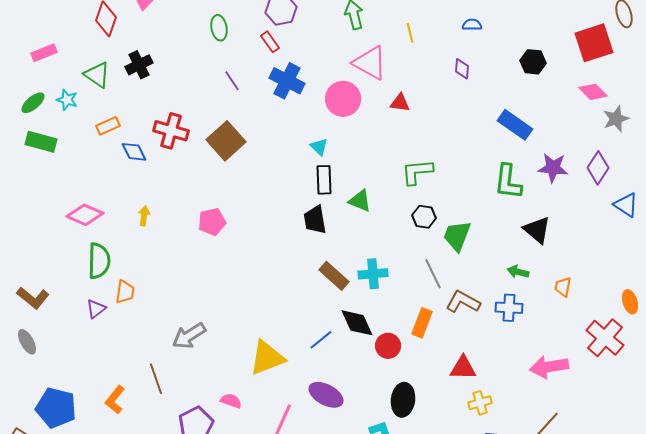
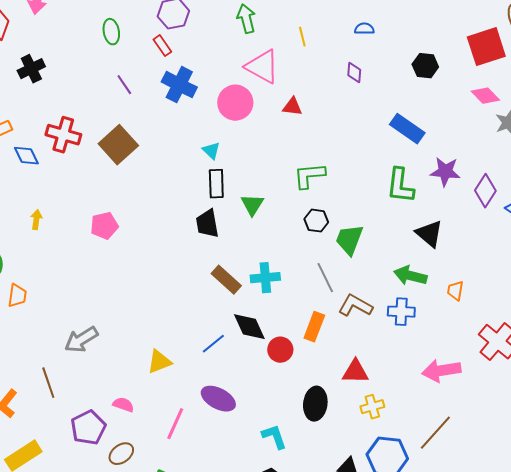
purple diamond: (598, 168) -> (485, 191), moved
green triangle: (360, 201) -> (252, 205), turned 40
green arrow: (518, 272) -> (410, 276), size x1.5
yellow triangle: (267, 358) -> (159, 362), size x0.7
black ellipse: (403, 400) -> (315, 404), moved

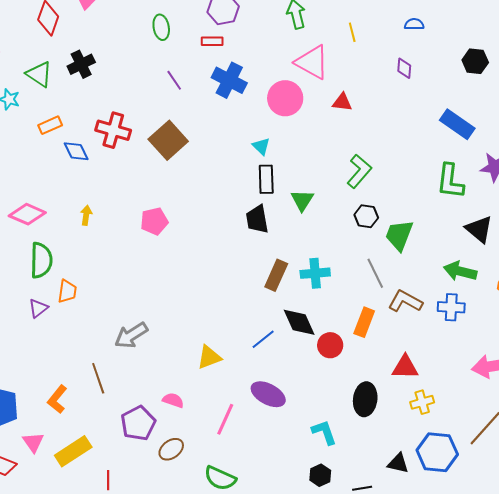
red rectangle: (162, 46) -> (212, 41), turned -55
green L-shape: (309, 176) -> (359, 171), turned 136
brown rectangle: (226, 280) -> (276, 275), turned 72

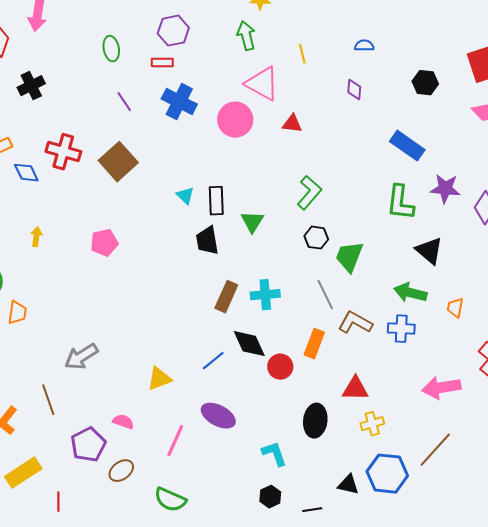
cyan triangle: (261, 146) -> (185, 196), moved

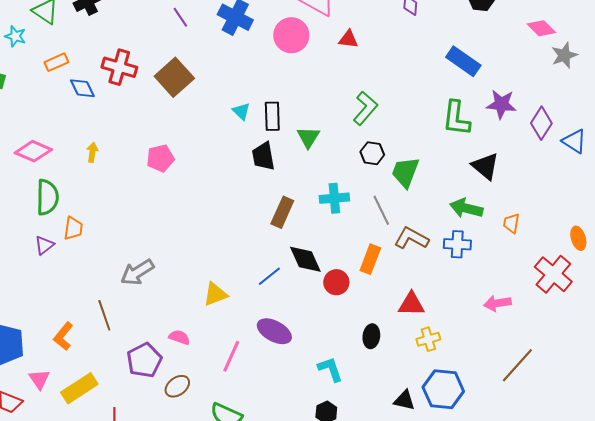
cyan cross: (265, 295) -> (334, 198), moved
pink arrow: (441, 388) -> (497, 303), size x0.7
black ellipse: (315, 421) -> (371, 336), size x0.7
brown line: (435, 450) -> (517, 365), moved

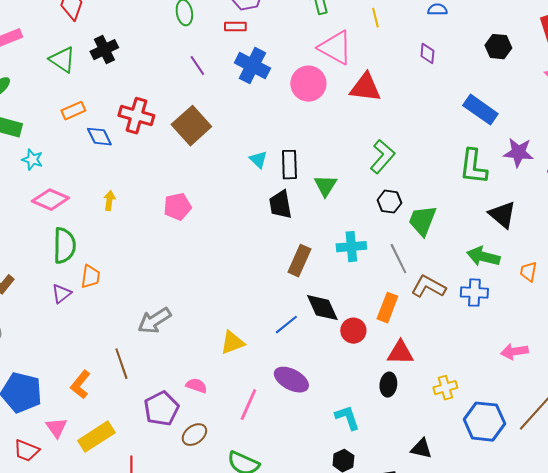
cyan star: (15, 36) -> (32, 160), moved
red triangle: (348, 39) -> (365, 88), size x1.6
red triangle: (411, 304) -> (400, 353), moved
blue hexagon: (443, 389) -> (484, 422), moved

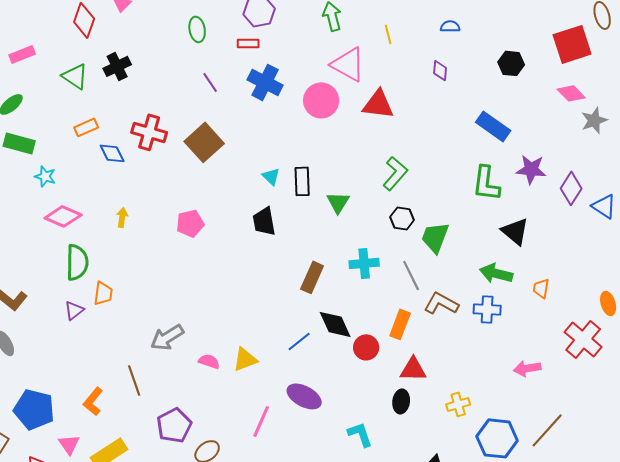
black trapezoid: (280, 205) -> (264, 221), moved
pink semicircle: (196, 386) -> (209, 361), moved

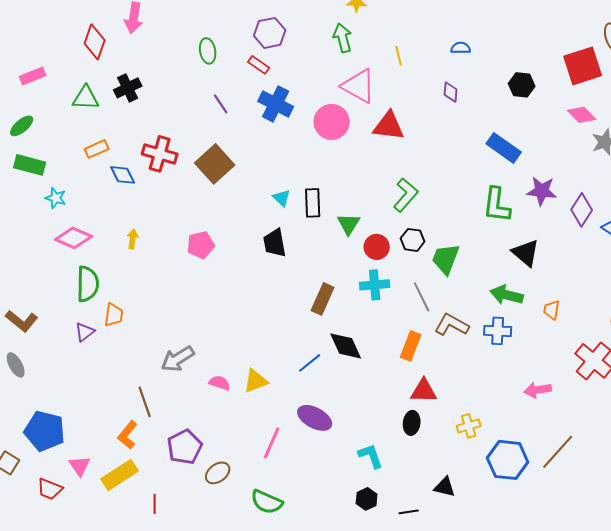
red rectangle: (248, 43) -> (259, 65), turned 35
green triangle: (75, 76) -> (86, 98), turned -32
red circle: (366, 347) -> (377, 247), moved
orange L-shape: (93, 401) -> (128, 435), moved

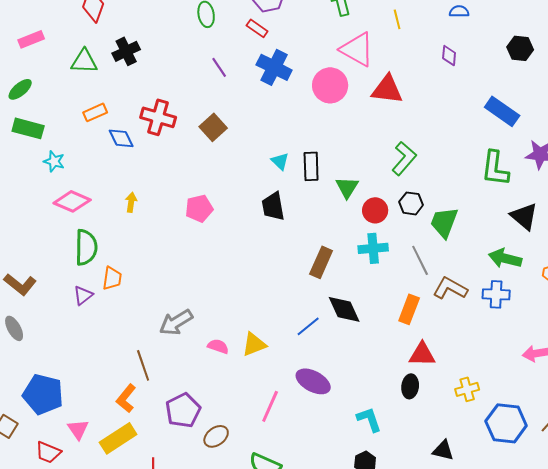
brown square: (215, 164) -> (213, 127), size x0.7

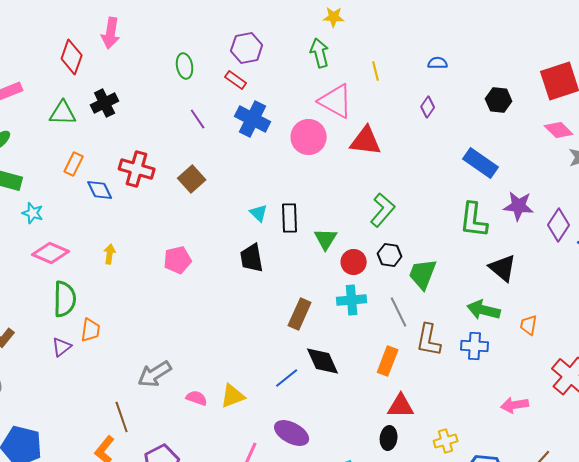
purple diamond: (449, 55) -> (428, 107), turned 30
orange rectangle: (95, 112) -> (74, 164), turned -40
brown L-shape: (450, 288) -> (429, 340), turned -108

